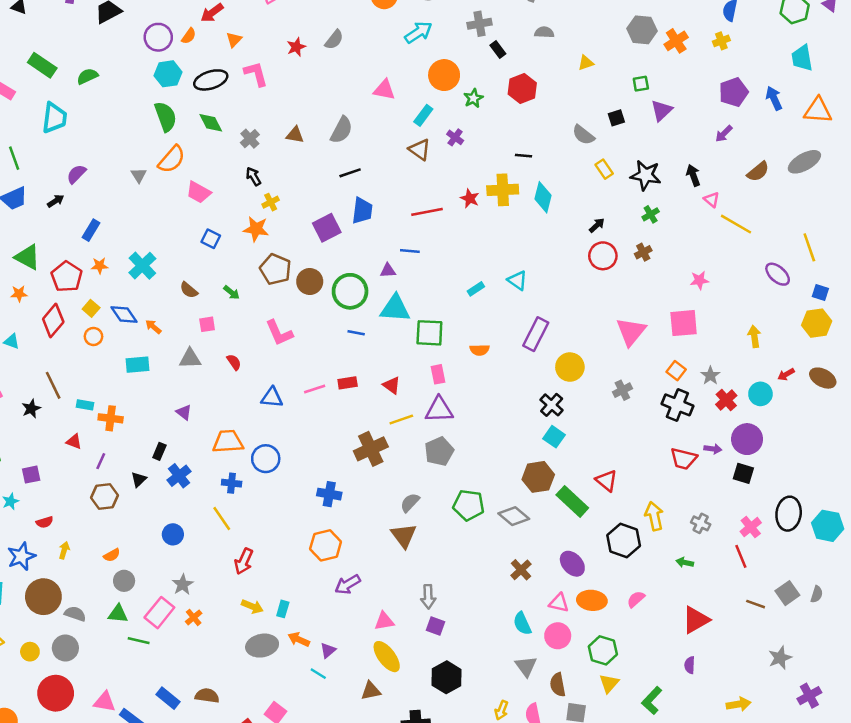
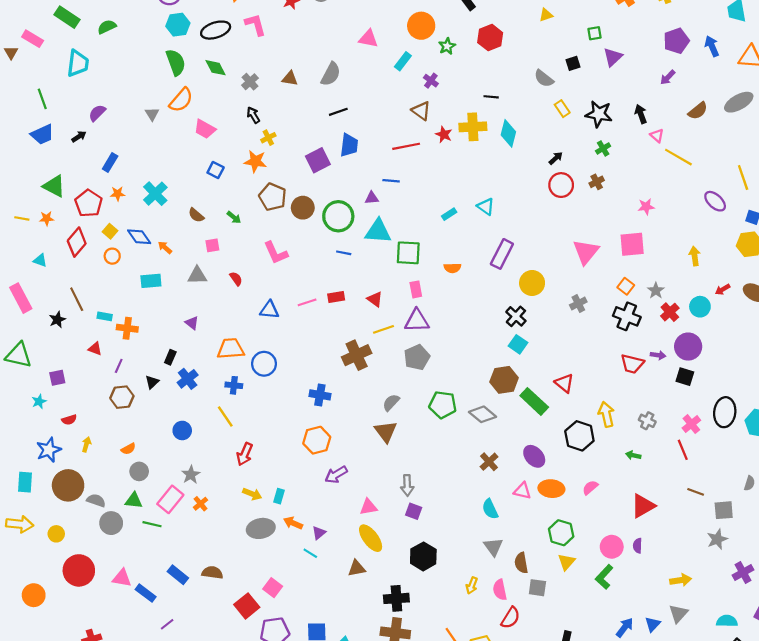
brown triangle: (420, 150) -> (421, 111), moved
gray square: (787, 593) -> (724, 510), moved, turned 30
pink circle: (558, 636) -> (612, 547), moved
gray circle: (65, 648) -> (111, 523), moved

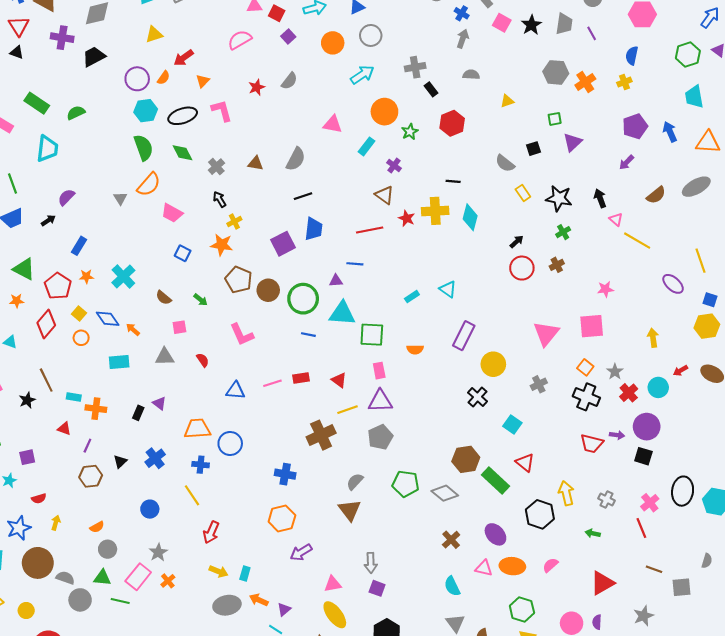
cyan square: (518, 344) -> (512, 424), moved
black rectangle: (170, 357) -> (138, 413), moved
gray star: (717, 539) -> (643, 616), moved

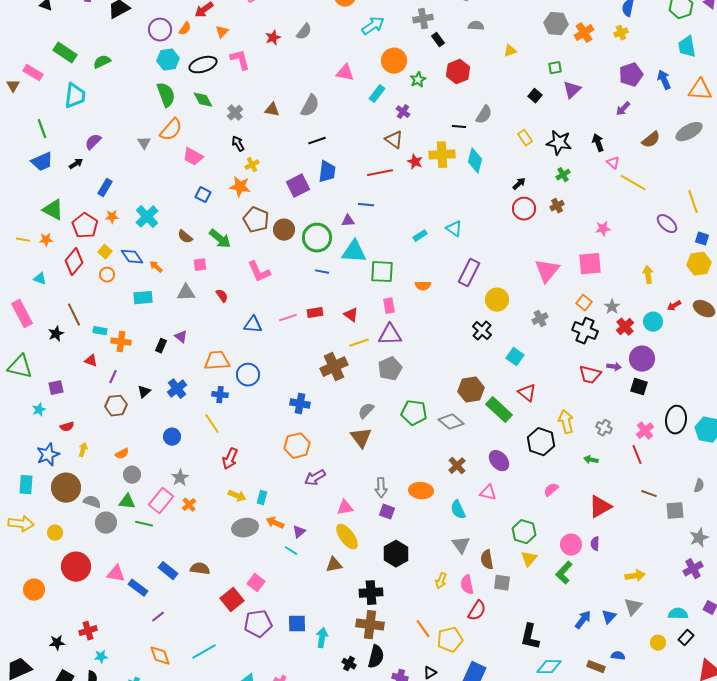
black square: (534, 149) -> (535, 96), turned -32
gray semicircle: (505, 163) -> (484, 115), moved, turned -96
green arrow: (201, 300) -> (220, 239), size x1.6
orange ellipse: (512, 566) -> (421, 491), moved
gray star: (643, 616) -> (699, 538), moved

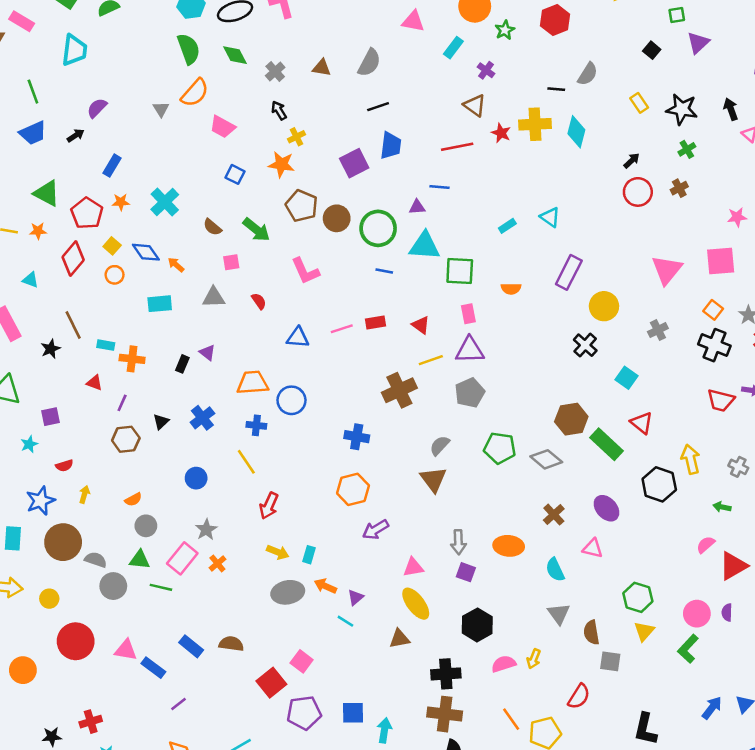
pink semicircle: (551, 490) -> (706, 545), moved
pink semicircle: (467, 585) -> (504, 664), moved, turned 84

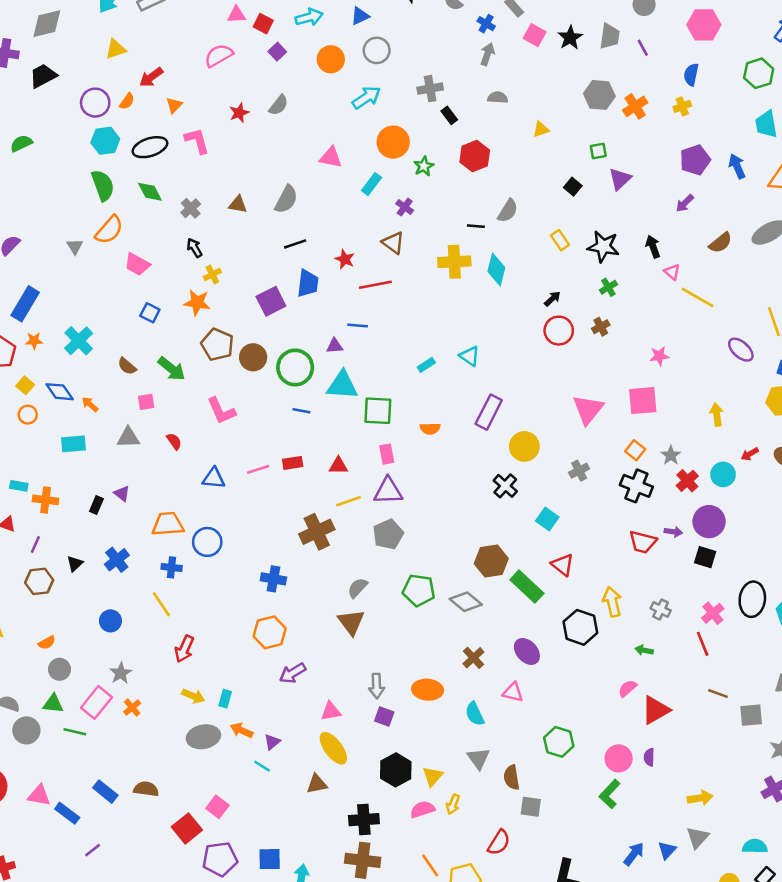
red star: (501, 133) -> (345, 259), moved
blue rectangle: (112, 166) -> (25, 304), size x1.5
red triangle: (421, 325) -> (338, 466), turned -36
yellow triangle: (644, 631) -> (433, 776), moved

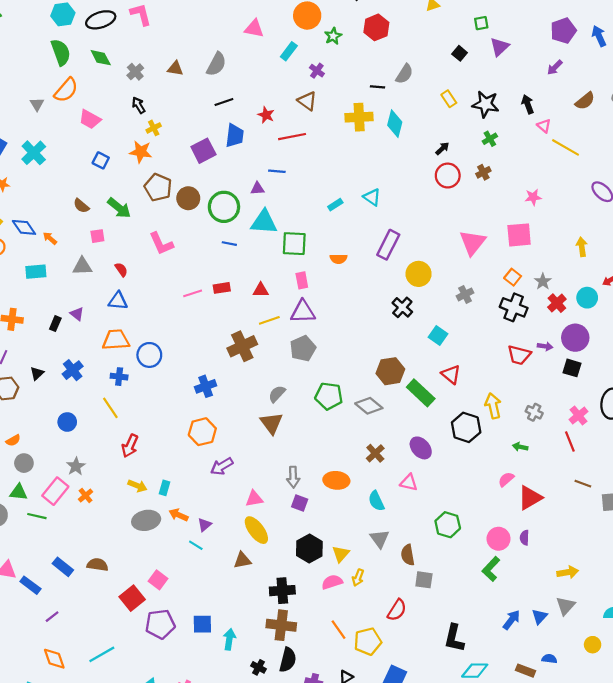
cyan cross: (79, 341) -> (34, 153), moved
blue triangle: (214, 478) -> (118, 301), moved
blue cross: (273, 579) -> (206, 386), turned -30

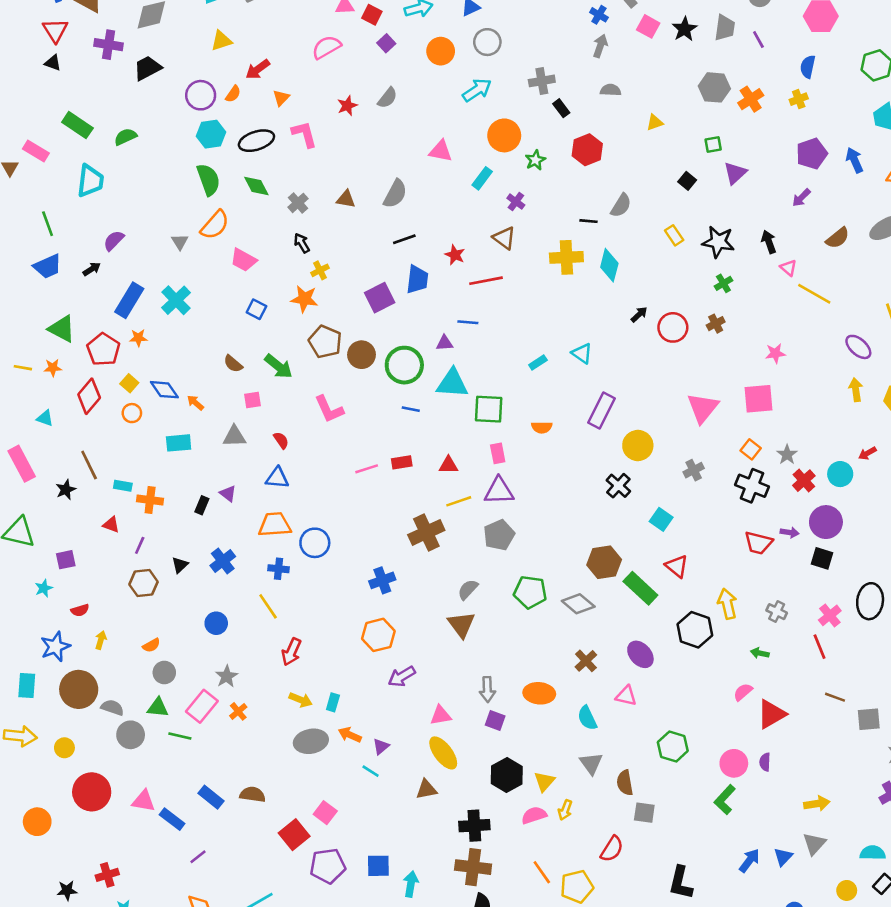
black arrow: (442, 148) -> (639, 314), moved
yellow arrow: (582, 247) -> (856, 390), moved

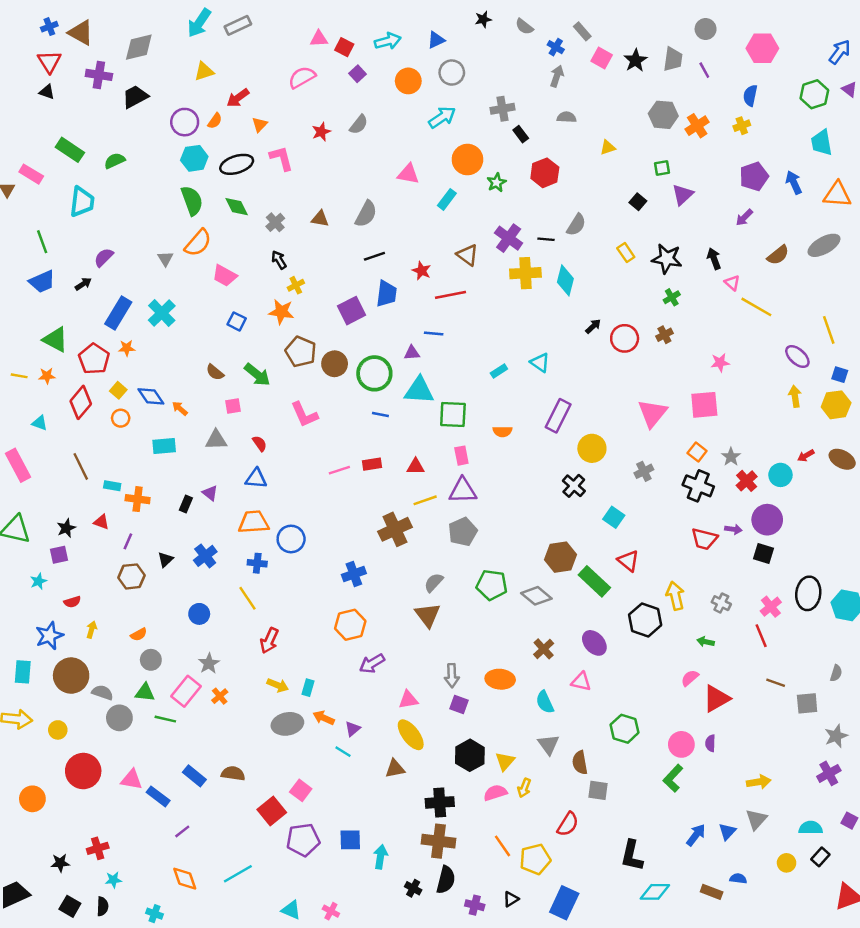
purple cross: (516, 202) -> (509, 238), moved, size x1.6
black star: (66, 490) -> (66, 528), moved

